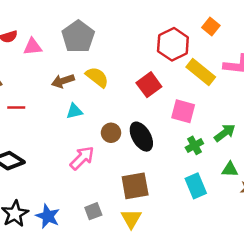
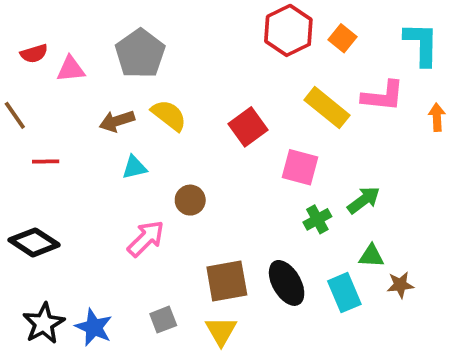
red hexagon: (173, 44) -> (288, 30), moved
black ellipse: (141, 137) -> (287, 283), moved
cyan rectangle: (196, 186) -> (344, 293), moved

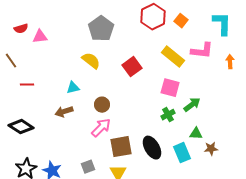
gray pentagon: (140, 54) -> (101, 29), moved
brown arrow: (117, 121) -> (64, 112), moved
pink square: (300, 167) -> (170, 88), moved
pink arrow: (146, 239) -> (101, 128), moved

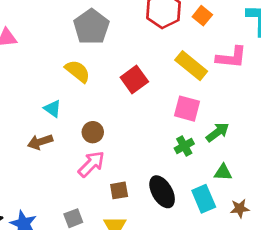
cyan triangle: (73, 88) -> (53, 109), turned 48
brown square: (121, 147) -> (119, 190), size x0.6
brown star: (211, 149) -> (240, 208), moved

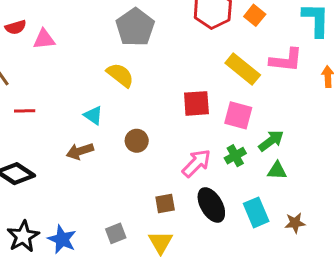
red square: (134, 79) -> (196, 103), moved, turned 32
pink arrow: (91, 164) -> (196, 163), moved
green triangle: (223, 172) -> (277, 171), moved

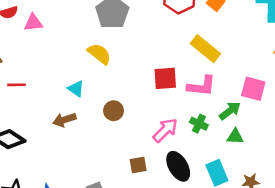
pink L-shape: (286, 60) -> (201, 86), moved
pink square: (238, 115) -> (253, 89), moved
green cross: (235, 156) -> (199, 124), turned -36

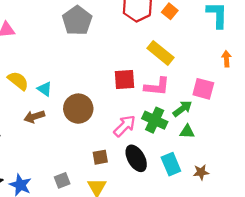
yellow semicircle: (99, 54) -> (18, 81), moved
brown circle: (114, 111) -> (78, 109), size x1.6
green cross: (199, 124) -> (155, 120), size x1.5

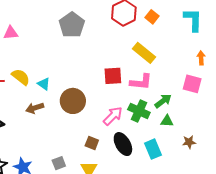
pink square: (203, 89) -> (192, 84), moved
brown square: (100, 157) -> (92, 143), turned 32
brown star: (201, 172) -> (189, 142), moved

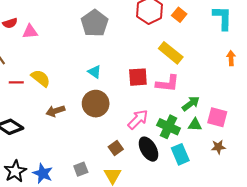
cyan triangle: (44, 84) -> (95, 72), moved
pink square: (192, 84) -> (217, 117), moved
green cross: (139, 111) -> (169, 127), moved
brown square: (92, 143) -> (116, 148), turned 32

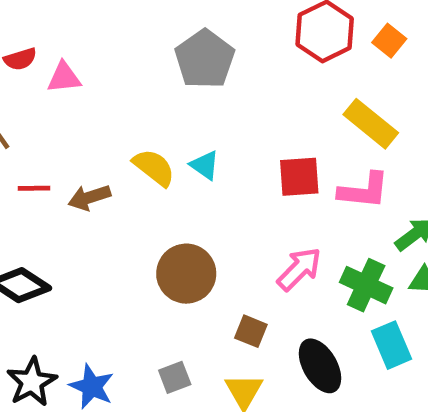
yellow semicircle: (41, 78) -> (154, 167), moved
brown circle: (96, 104) -> (186, 274), moved
brown arrow: (55, 111) -> (89, 197), moved
brown square: (116, 148) -> (251, 331), turned -32
black ellipse: (148, 149) -> (320, 366), moved

